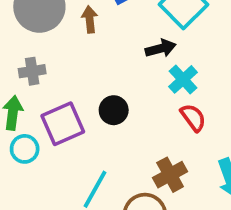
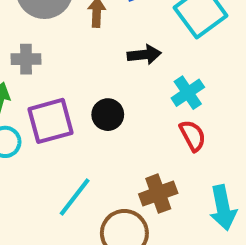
black arrow: (161, 48) -> (144, 55), moved

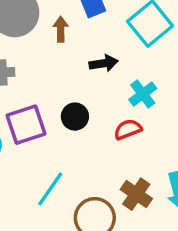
red semicircle: (193, 136) -> (128, 129), moved, turned -80
brown cross: (158, 194) -> (136, 194), moved, turned -32

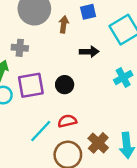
cyan cross: (143, 94) -> (123, 78), moved
red semicircle: (128, 129) -> (67, 121), moved

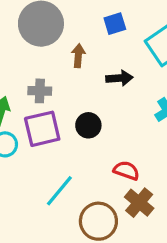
brown arrow: (64, 24) -> (78, 56), moved
gray cross: (20, 48) -> (40, 91), moved
red semicircle: (67, 121) -> (126, 171), moved, turned 36

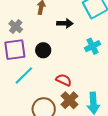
gray cross: (40, 91) -> (16, 26), turned 32
cyan line: (59, 191) -> (24, 75), moved

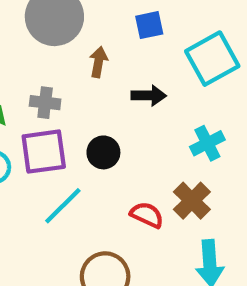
gray cross: (16, 26) -> (45, 103), turned -32
brown cross: (69, 100) -> (192, 201), moved

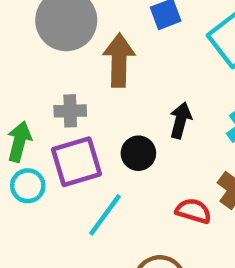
brown arrow: (99, 62) -> (119, 60), size x1.6
black arrow: (149, 96) -> (181, 120), moved, turned -68

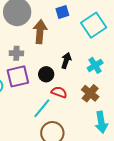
red semicircle: (193, 211) -> (59, 92), moved
cyan line: (105, 215) -> (42, 108), moved

